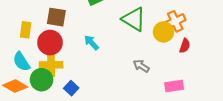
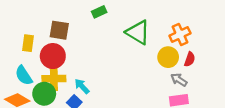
yellow circle: (164, 32) -> (168, 57), moved
cyan arrow: (91, 43) -> (82, 86), moved
gray arrow: (141, 66) -> (179, 80), moved

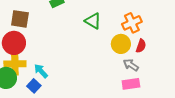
green triangle: (138, 32) -> (93, 21), size x0.7

